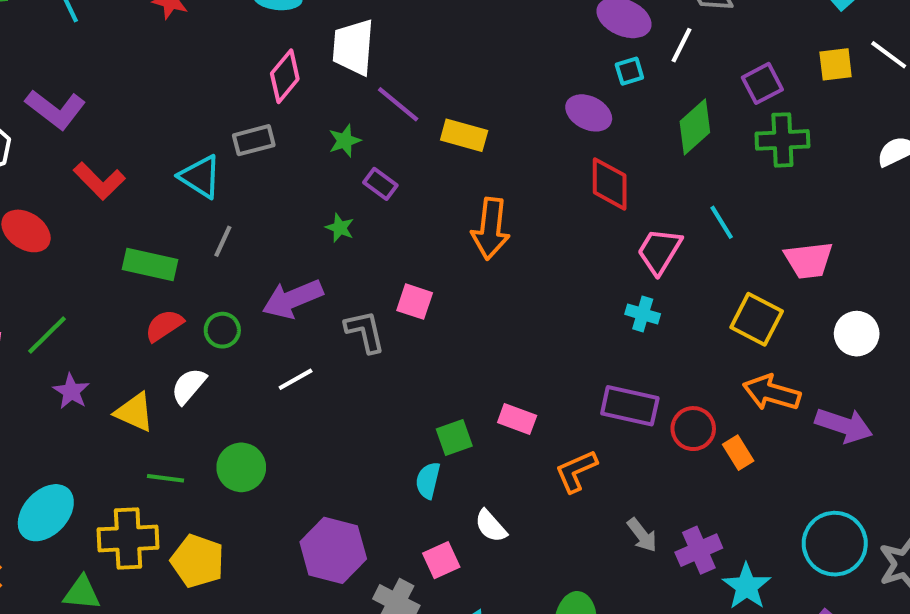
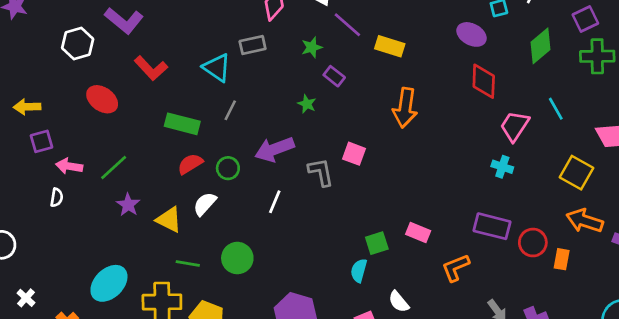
white line: (296, 379) -> (275, 202), turned -40
orange rectangle: (738, 453) -> (562, 259), turned 40

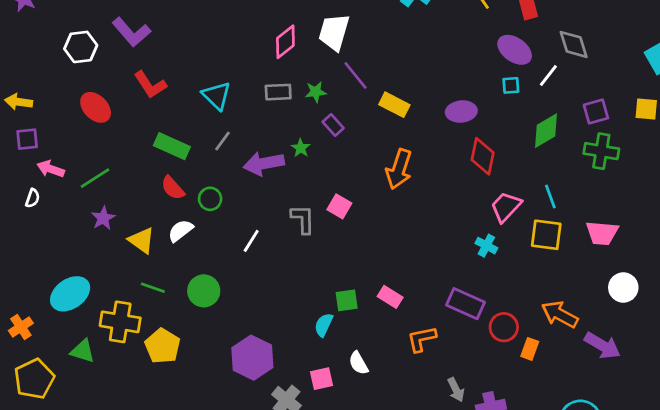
purple ellipse: (472, 34) -> (461, 112), moved, turned -44
gray rectangle: (253, 45) -> (278, 92), moved
purple arrow: (274, 149) -> (264, 164), moved
red semicircle: (190, 164) -> (173, 188), turned -110
yellow square: (577, 173) -> (546, 235), moved, turned -32

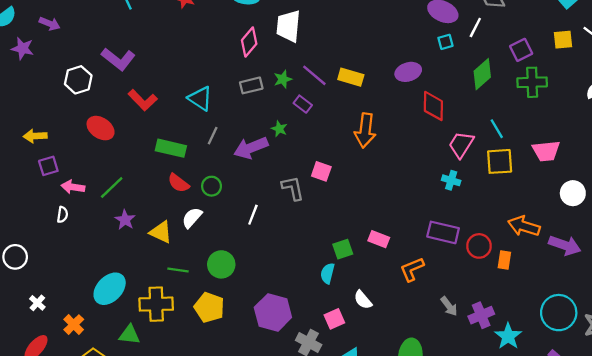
purple line: (355, 75) -> (314, 75), moved
yellow pentagon: (162, 346) -> (209, 307), moved

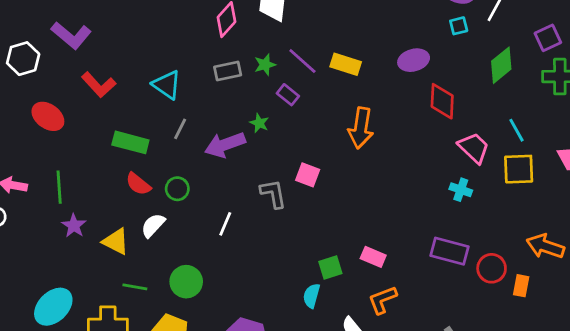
pink trapezoid: (461, 145) -> (474, 148), turned 100
green line: (112, 187) -> (59, 187), turned -52
orange L-shape: (412, 269) -> (382, 300), moved

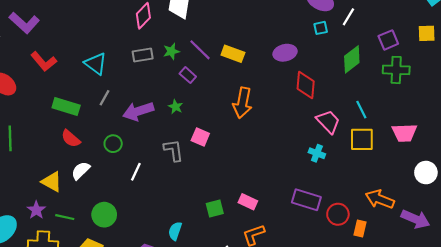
green star: (259, 123) -> (175, 107), moved
green circle: (177, 189) -> (113, 144), moved
purple star: (74, 226) -> (36, 210), moved
cyan semicircle: (312, 296) -> (175, 231), moved

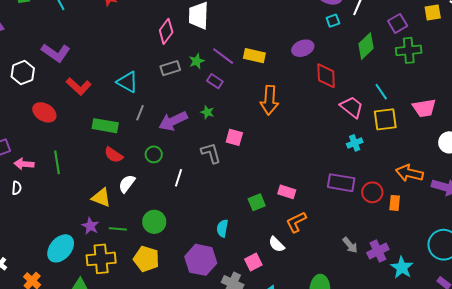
cyan cross: (317, 153) -> (355, 143), moved, turned -35

